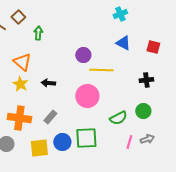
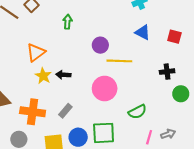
green arrow: (38, 33) -> (68, 22), moved
orange triangle: (22, 62) -> (36, 53), turned 42
yellow star: (20, 84) -> (43, 76), moved
green circle: (143, 111) -> (181, 94), moved

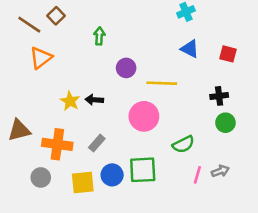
purple circle: (100, 45) -> (126, 68), moved
orange triangle: (36, 53) -> (41, 58), moved
green circle: (181, 94) -> (225, 123), moved

